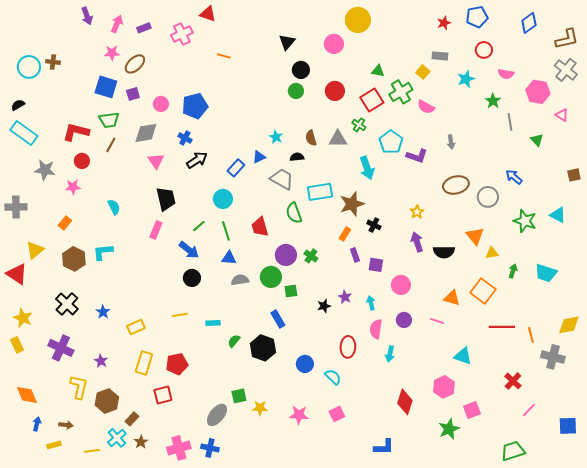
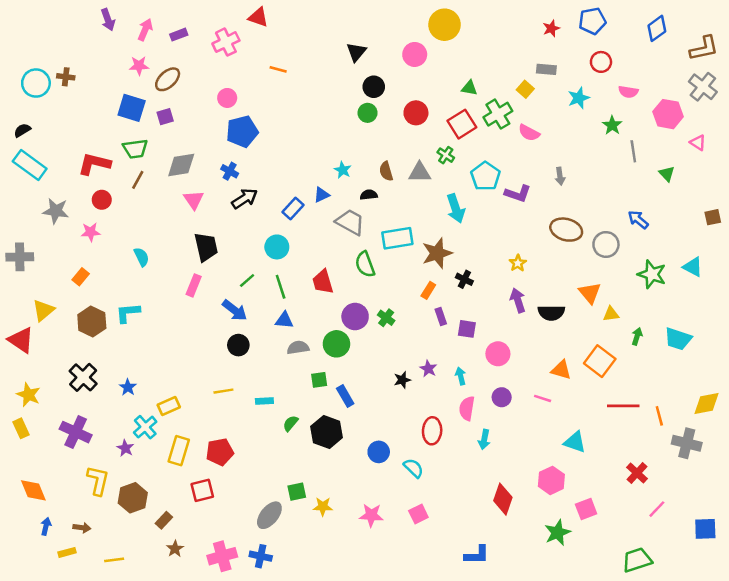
pink circle: (161, 104) -> (227, 98), moved
brown ellipse: (456, 185) -> (566, 230), turned 30
green square: (291, 291) -> (319, 380), moved
cyan cross: (117, 438) -> (145, 427), moved

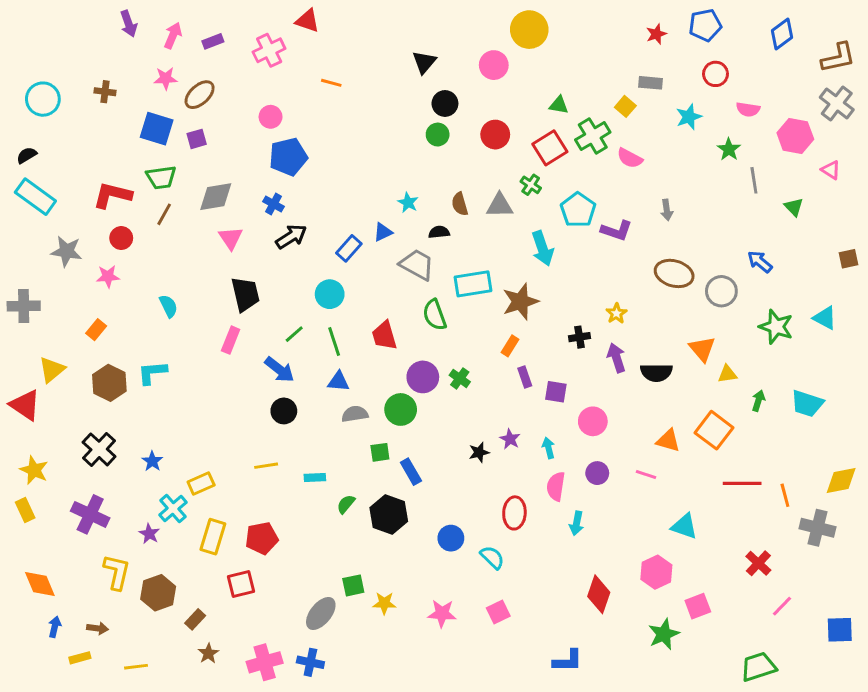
brown cross: (66, 77) -> (105, 92), moved
black cross: (464, 279) -> (579, 337), moved, turned -35

